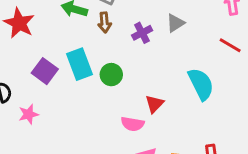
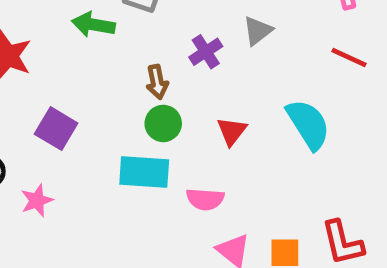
brown arrow: (105, 22) -> (157, 82), moved
cyan rectangle: (80, 64) -> (144, 172), moved, turned -60
red triangle: (154, 104) -> (232, 131), moved

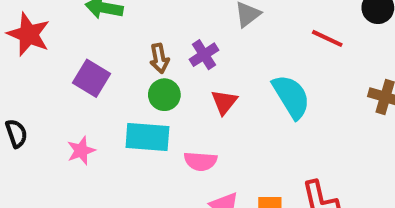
purple cross: (206, 52) -> (204, 55), moved
purple square: (56, 129) -> (91, 78), moved
pink star: (37, 200) -> (81, 151), moved

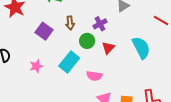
brown arrow: (159, 58) -> (70, 23), moved
green circle: (164, 95) -> (87, 41), moved
cyan rectangle: (147, 137) -> (69, 62), turned -60

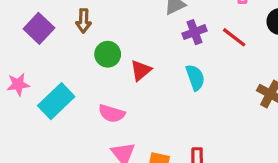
purple cross: (100, 24) -> (195, 32), moved
cyan semicircle: (141, 48) -> (195, 77), size x0.7
cyan rectangle: (69, 62) -> (56, 101), moved

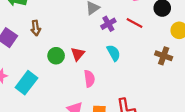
green circle: (108, 54) -> (56, 56), moved
pink semicircle: (112, 113) -> (89, 79), moved, turned -105

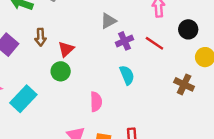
red triangle: (78, 54) -> (66, 49), moved

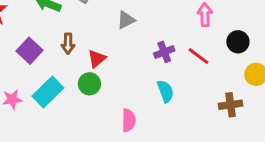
gray triangle: (108, 21) -> (126, 20), moved
brown cross: (184, 84) -> (231, 105), turned -36
cyan rectangle: (23, 99) -> (48, 92), moved

